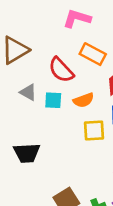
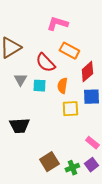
gray triangle: (28, 92) -> (20, 80), turned 32
orange semicircle: (84, 100) -> (62, 86), turned 119

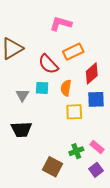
orange rectangle: (69, 51) -> (73, 52), turned -54
gray triangle: (20, 80) -> (22, 95), moved
brown square: (49, 162) -> (52, 167), turned -30
green cross: (72, 168) -> (76, 151), moved

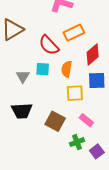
pink rectangle: (97, 147) -> (86, 120), moved
green cross: (76, 151) -> (77, 142), moved
brown square: (52, 167) -> (55, 121), moved

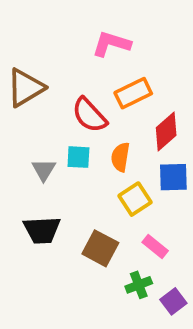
yellow square: (75, 93) -> (135, 199), turned -30

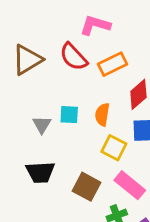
red semicircle: (89, 115) -> (74, 57), moved
yellow square: (135, 199) -> (114, 148), turned -30
pink rectangle: (155, 247) -> (130, 185), size x1.5

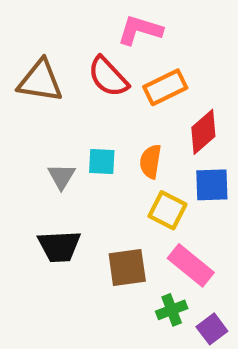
brown triangle: (27, 60) -> (40, 81), turned 40
brown square: (86, 187) -> (127, 267), turned -36

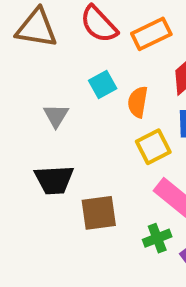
cyan square: (102, 162) -> (103, 84), moved, turned -32
yellow square: (167, 210) -> (153, 147), turned 36
brown square: (127, 267) -> (99, 213), moved

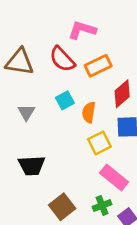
gray triangle: (56, 116) -> (26, 112), moved
brown square: (99, 213) -> (62, 207), moved, turned -30

